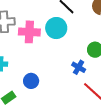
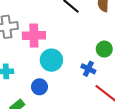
cyan circle: (56, 28) -> (51, 60), moved

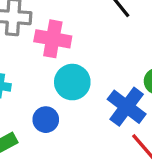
blue cross: (88, 69) -> (127, 107), size x1.6

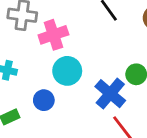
pink cross: (53, 39) -> (53, 35), turned -32

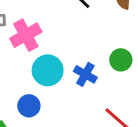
blue cross: (110, 94) -> (85, 74), moved, size x0.7

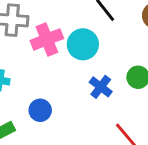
cyan circle: (48, 70) -> (83, 44), moved

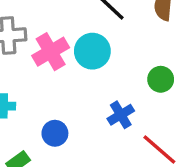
blue cross: (101, 87) -> (121, 115), moved, turned 30

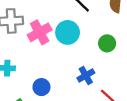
green circle: (161, 79) -> (107, 43), moved

